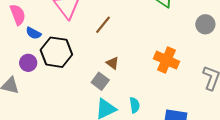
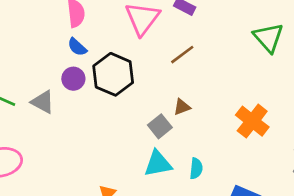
blue semicircle: (33, 33) -> (77, 47), moved
brown triangle: (113, 63) -> (182, 107), turned 48

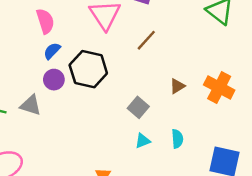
blue semicircle: (77, 47) -> (52, 51), turned 102
brown triangle: (182, 107) -> (177, 86), moved
cyan triangle: (158, 164) -> (143, 141), size x0.6

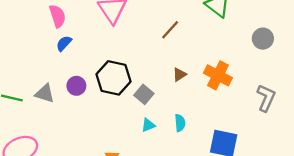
brown line: (146, 40) -> (170, 30), moved
black hexagon: (88, 69) -> (114, 78), moved
purple circle: (54, 80) -> (76, 86), moved

